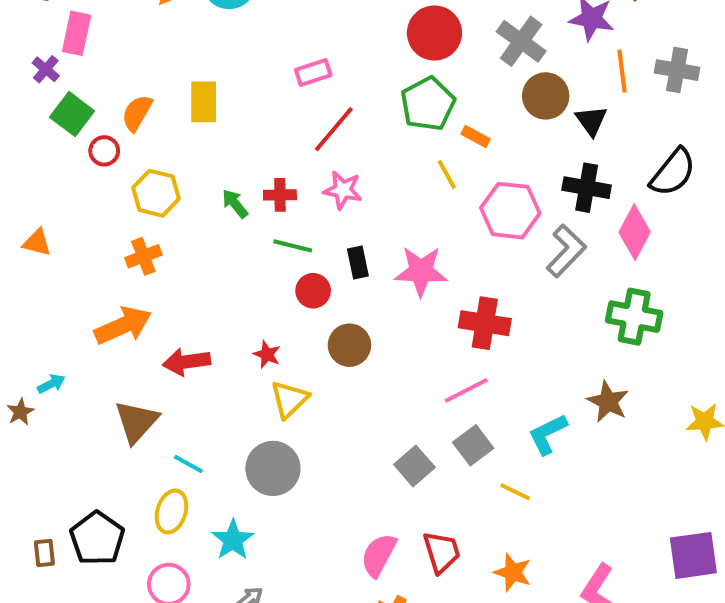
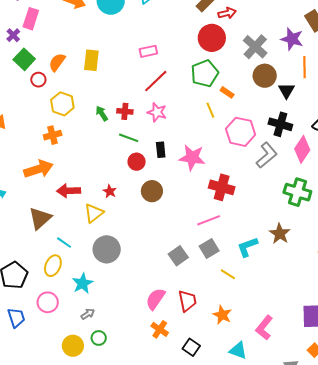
yellow triangle: (289, 399) -> (94, 213), moved

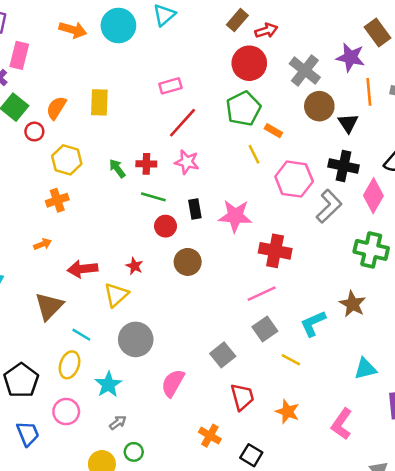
orange arrow: (38, 169) -> (43, 244), size x0.5
gray square: (178, 256) -> (223, 355), moved
pink semicircle: (155, 299) -> (173, 383), moved
cyan triangle: (238, 350) -> (365, 369), moved, turned -30

